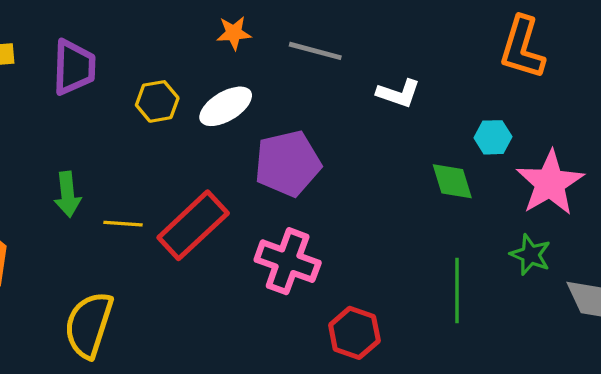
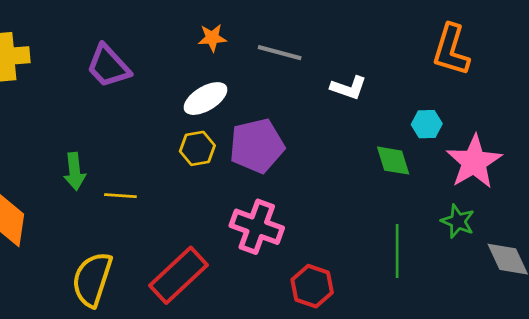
purple trapezoid: (74, 67) -> (108, 66), moved, turned 135
yellow hexagon: (157, 101) -> (197, 148), moved
red rectangle: (193, 225) -> (179, 275), moved

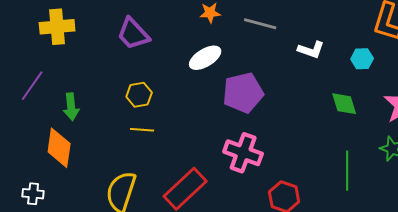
cyan hexagon: (427, 124) -> (362, 59), moved
yellow hexagon: (197, 148) -> (139, 95), moved
green arrow: (75, 171) -> (71, 107), moved

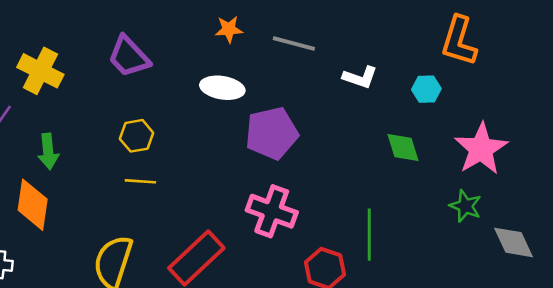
yellow cross: (57, 27) -> (40, 71), moved, turned 32
white ellipse: (205, 58) -> (222, 88), turned 40
green line: (347, 171) -> (369, 235), moved

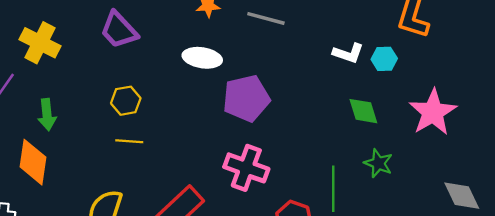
white L-shape: (360, 77) -> (348, 53), moved
green star: (465, 206) -> (378, 163), moved

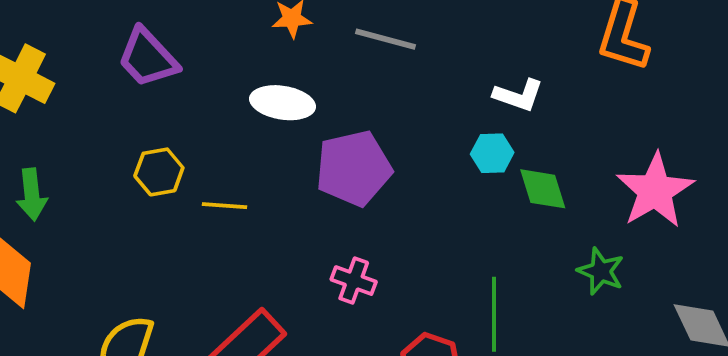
cyan hexagon: (384, 59) -> (492, 153), moved
yellow line: (129, 141) -> (224, 206), moved
green star: (378, 163) -> (601, 271), moved
pink cross: (246, 168) -> (354, 281), size x0.6

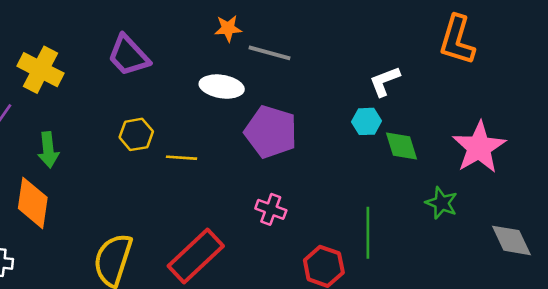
gray line: (385, 39) -> (269, 53), moved
white L-shape: (518, 95) -> (385, 81), turned 140
purple pentagon: (354, 168) -> (271, 132), turned 30

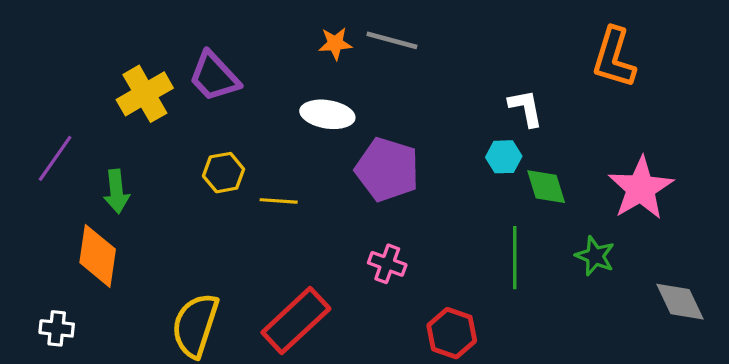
gray line: (269, 53) -> (392, 40), moved
yellow cross: (41, 70) -> (145, 94), moved, turned 33
white L-shape: (385, 81) -> (526, 108), turned 100
green line: (368, 233) -> (515, 258), moved

